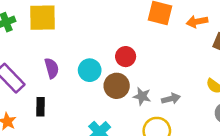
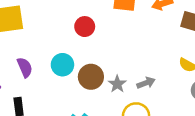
red circle: (126, 57) -> (85, 27), moved
gray star: (142, 96) -> (117, 84), turned 30

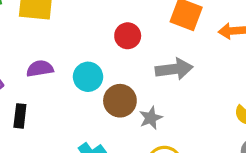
purple semicircle: (25, 67) -> (40, 69), turned -90
gray arrow: (146, 83) -> (174, 69), moved, size x1.5

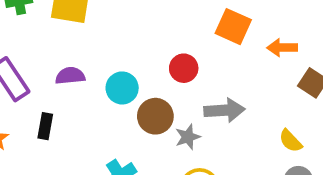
red circle: (128, 36) -> (184, 68), moved
gray arrow: (174, 69) -> (224, 110), moved

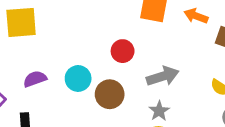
orange arrow: (282, 48) -> (196, 16), turned 35
gray star: (188, 137) -> (159, 111), moved

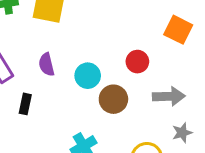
purple semicircle: (35, 79) -> (46, 64), turned -100
gray star: (159, 111) -> (182, 133), moved

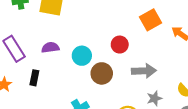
orange square: (178, 30) -> (151, 20), turned 35
purple semicircle: (46, 64) -> (50, 47), turned 96

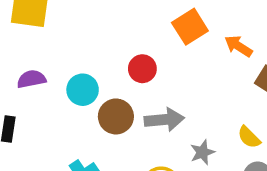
gray arrow: (144, 71) -> (164, 120), moved

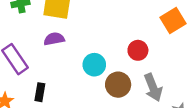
purple semicircle: (31, 79) -> (54, 39), moved
gray arrow: (164, 120) -> (153, 88), turned 72

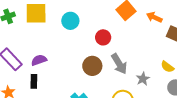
purple semicircle: (54, 39) -> (39, 60), moved
cyan circle: (94, 65) -> (70, 21), moved

